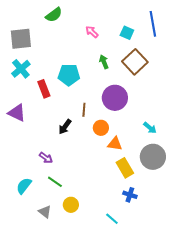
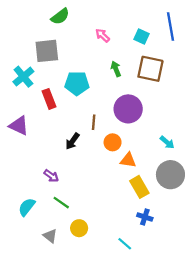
gray square: (21, 39) -> (47, 51), moved
brown square: (135, 62) -> (150, 69), turned -35

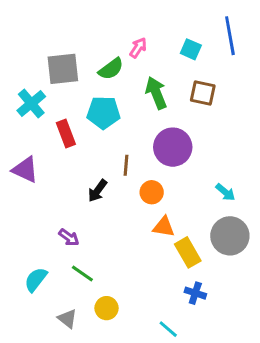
green semicircle: (60, 16) -> (111, 69), moved
pink arrow: (103, 35) -> (138, 48), turned 80
green arrow: (116, 69) -> (156, 93), size x1.5
brown square: (150, 69) -> (203, 93), size x0.7
orange triangle: (128, 160) -> (164, 227), moved

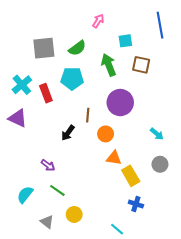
pink arrow: (138, 48) -> (98, 21), moved
cyan square: (191, 49) -> (125, 41), moved, turned -32
cyan cross: (31, 103) -> (22, 85), moved
gray circle: (230, 236) -> (160, 164), size x0.6

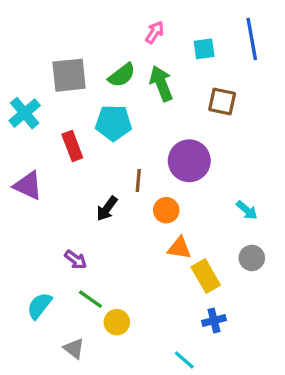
cyan square: (125, 41) -> (204, 49), moved
green arrow: (109, 65) -> (161, 83), moved
cyan cross: (22, 85) -> (25, 113), moved
blue cross: (136, 204) -> (214, 321), turned -32
yellow circle: (74, 214) -> (117, 322), moved

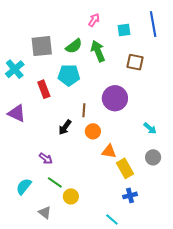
orange circle: (166, 210) -> (93, 131), moved

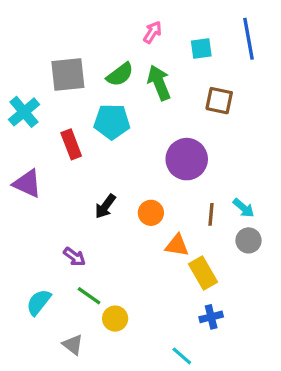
brown line: (84, 110) -> (211, 214), moved
gray circle: (153, 157) -> (249, 240), moved

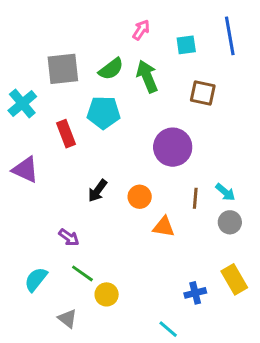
yellow rectangle: (203, 273) -> (234, 279), moved

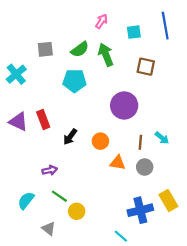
gray square: (63, 69) -> (45, 49), size x0.7
red rectangle: (66, 134) -> (43, 120), moved
gray circle: (230, 222) -> (145, 167), moved
purple arrow: (69, 237) -> (50, 170), turned -48
blue cross: (195, 293) -> (140, 210), size x1.6

